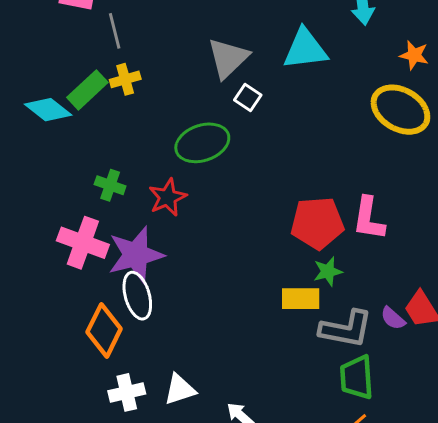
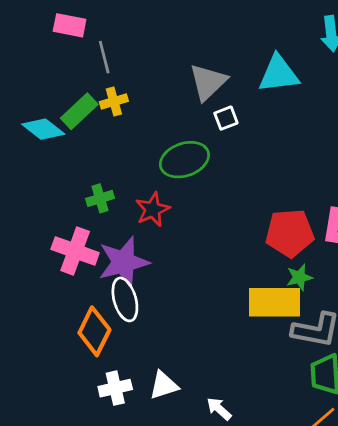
white square: (248, 98) -> (226, 118), turned 35
green cross: (110, 185) -> (100, 198), turned -36
yellow rectangle: (301, 299) -> (274, 302), size x1.5

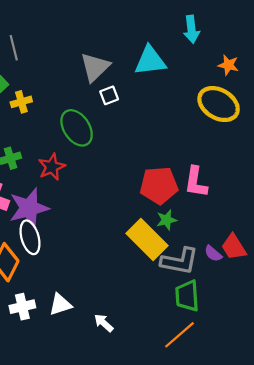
yellow cross: (114, 102) -> (21, 102), moved
green ellipse: (184, 160) -> (77, 128), turned 75
yellow rectangle: (274, 302) -> (147, 239), turned 45

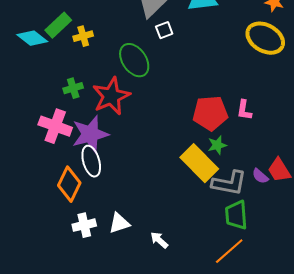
red star: (52, 167) -> (111, 96), size x1.5
pink L-shape: (196, 182) -> (244, 110), size x0.7

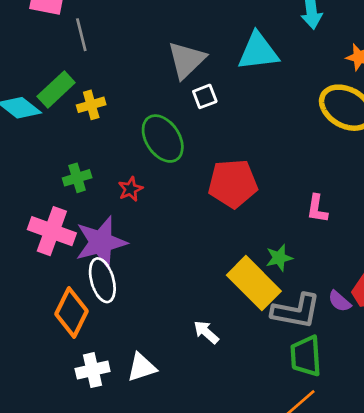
red star: (111, 96) -> (130, 189), size x0.5
red pentagon: (210, 113) -> (233, 183), moved
white arrow: (159, 240) -> (206, 332), moved

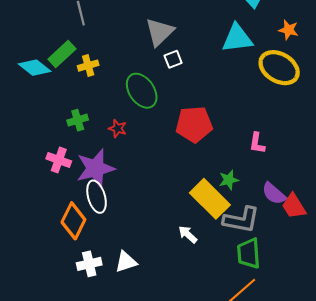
cyan triangle: (258, 52) -> (237, 38), moved
red star: (130, 189) -> (118, 128), turned -30
pink cross: (52, 231) -> (59, 160), size x0.7
purple semicircle: (339, 301) -> (274, 194), moved, size x1.4
white arrow: (206, 332) -> (188, 234), moved

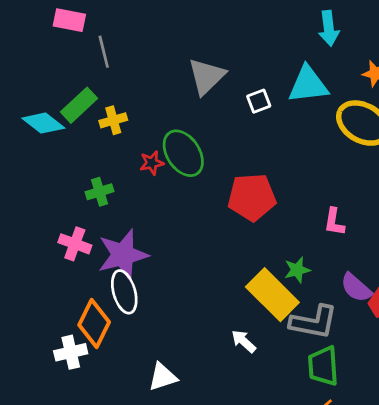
white square: (173, 59) -> (259, 101), moved
red star: (118, 128) -> (152, 163), moved, turned -30
white cross: (89, 264) -> (71, 352), moved

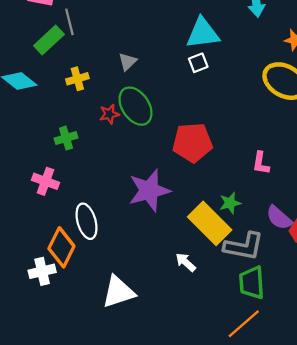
gray triangle: (207, 76) -> (128, 62), moved, size x0.6
cyan triangle: (308, 85) -> (203, 33), moved
green rectangle: (79, 105) -> (49, 40), moved
purple star: (123, 255) -> (149, 190), moved
white triangle: (163, 377) -> (118, 292), size x1.4

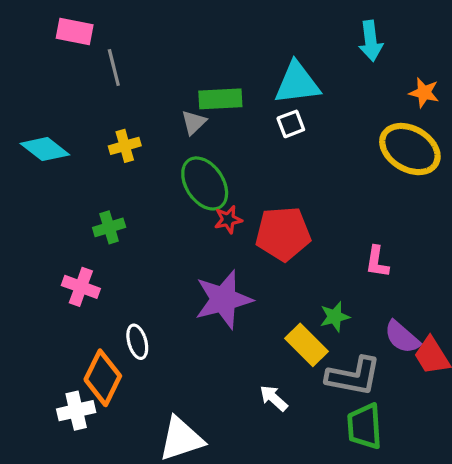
green rectangle: (49, 40) -> (220, 99), moved, turned 40
red star: (109, 114) -> (228, 220), moved
white ellipse: (87, 221) -> (137, 342), size x0.7
yellow rectangle: (210, 223) -> (307, 345), size x0.7

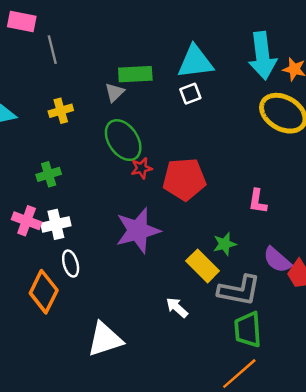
cyan arrow: (371, 41) -> (262, 56), moved, size x1.5
white cross: (76, 411) -> (56, 224), moved

